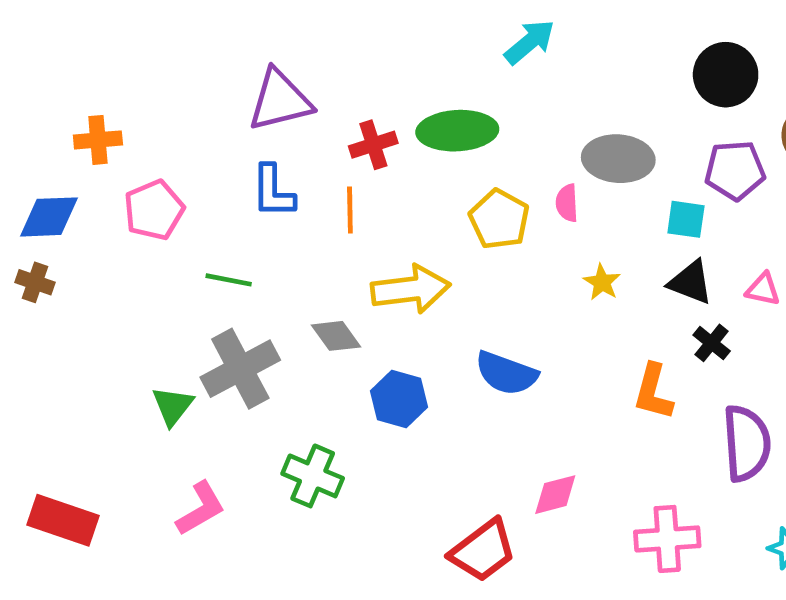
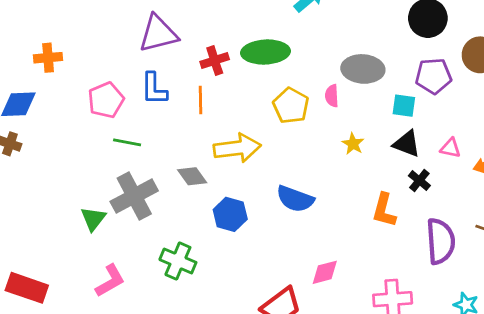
pink pentagon: (154, 210) -> (106, 100), moved

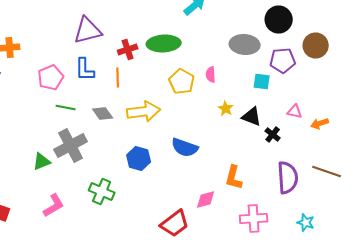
gray ellipse: (363, 69) -> (245, 44), moved
black triangle: (407, 144) -> (252, 116), moved
gray diamond: (192, 176) -> (103, 114), moved
orange L-shape: (384, 210) -> (234, 178), moved
green triangle: (93, 219) -> (42, 162), turned 30

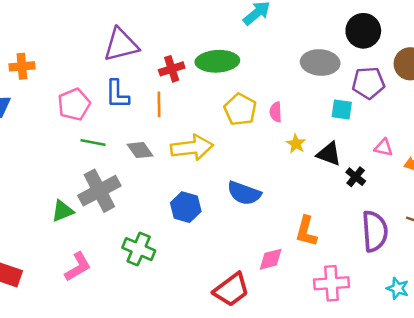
pink semicircle: (211, 74) -> (276, 112), moved

